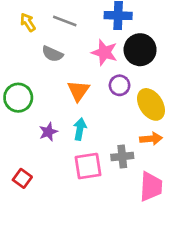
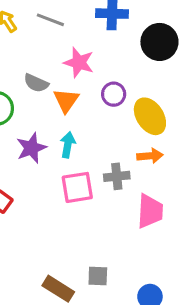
black circle: (140, 50) -> (159, 42), moved
pink star: (104, 52) -> (79, 63), moved
gray semicircle: (52, 54) -> (36, 83), moved
purple star: (48, 132) -> (31, 148), size x1.4

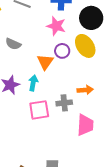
pink star: (79, 63) -> (56, 26), moved
orange triangle: (66, 100) -> (45, 62), moved
yellow ellipse: (150, 116) -> (85, 46), moved

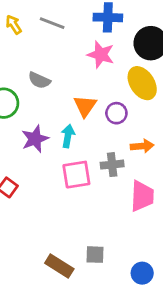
purple circle: (62, 51) -> (116, 113), moved

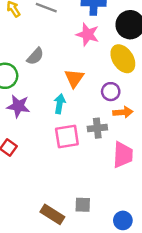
gray semicircle: (39, 80) -> (35, 56), turned -72
purple circle: (116, 113) -> (111, 92), moved
purple star: (35, 139) -> (18, 106), moved, turned 30

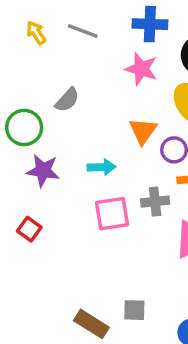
orange triangle: (74, 78) -> (143, 131), moved
cyan arrow: (60, 104) -> (102, 167), turned 78

